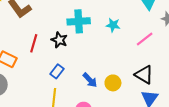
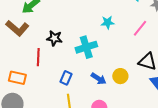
cyan cross: (79, 21) -> (86, 47), moved
black star: (59, 40) -> (54, 38), moved

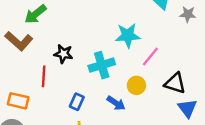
cyan star: (108, 22) -> (128, 36), size x1.5
pink line: (140, 28) -> (150, 56), moved
yellow circle: (120, 76) -> (136, 85), moved

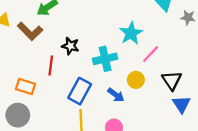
cyan star: (128, 36) -> (131, 33), turned -30
black triangle: (175, 83) -> (172, 80), turned 35
blue rectangle: (77, 102) -> (80, 91), size x1.6

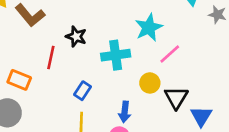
black triangle: (172, 80) -> (176, 98), moved
blue rectangle: (80, 91) -> (83, 91), size x0.6
blue arrow: (116, 95) -> (125, 112), moved, turned 54

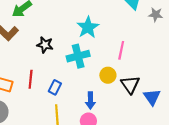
cyan star: (149, 28) -> (88, 27), moved
pink line: (170, 54) -> (121, 50), turned -30
red line: (51, 58) -> (31, 79), moved

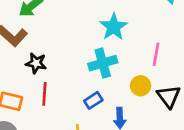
black star: (45, 45) -> (36, 63), moved
blue rectangle: (55, 87) -> (93, 100), moved, turned 32

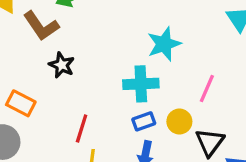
red line: (44, 94) -> (82, 128), moved
blue rectangle: (93, 100) -> (144, 121), moved

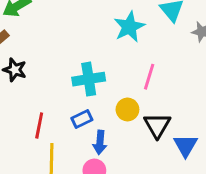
cyan star: (164, 44) -> (129, 27), moved
blue rectangle: (144, 121) -> (82, 119), moved

